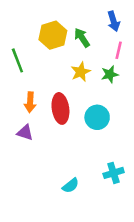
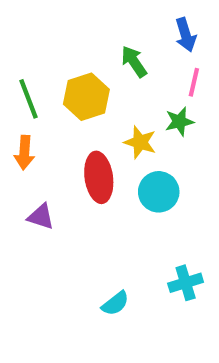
yellow hexagon: (53, 35) -> (86, 97), moved
yellow star: (81, 72) -> (140, 142), moved, turned -30
orange arrow: (30, 102) -> (24, 153), moved

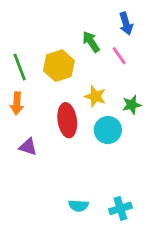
pink line: (194, 82) -> (119, 56), moved, turned -48
green star: (179, 122) -> (132, 105), moved
cyan cross: (186, 283) -> (120, 208), moved
cyan semicircle: (115, 303) -> (78, 206), turned 42

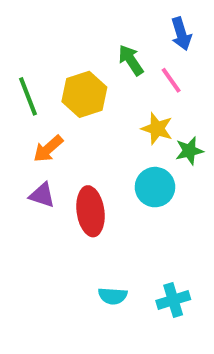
yellow star: (95, 96) -> (157, 129), moved
orange arrow: (17, 103) -> (48, 149), moved, turned 45
red ellipse: (67, 120) -> (90, 211), moved
purple triangle: (28, 147) -> (42, 195), moved

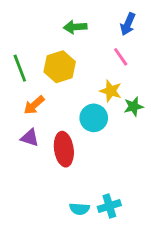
blue arrow: (181, 34) -> (128, 24), turned 40
green arrow: (131, 60) -> (75, 27), moved, turned -60
cyan circle: (155, 187) -> (94, 118), moved
cyan cross: (173, 300) -> (109, 206), moved

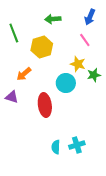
green line: (20, 68) -> (14, 33), moved
purple triangle: (30, 138) -> (12, 97), moved
cyan semicircle: (79, 209) -> (56, 147), turned 88

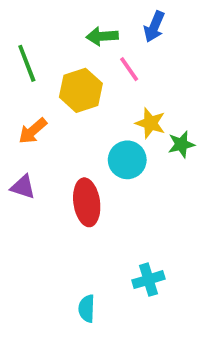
blue arrow: (90, 17) -> (154, 27), moved
pink line: (85, 40) -> (129, 69), moved
orange arrow: (24, 74) -> (33, 131), moved
cyan semicircle: (56, 147) -> (87, 309), moved

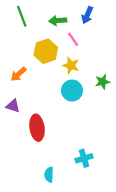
green line: (27, 63) -> (22, 16), moved
yellow star: (150, 123) -> (71, 65), moved
red ellipse: (87, 202) -> (37, 128), moved

